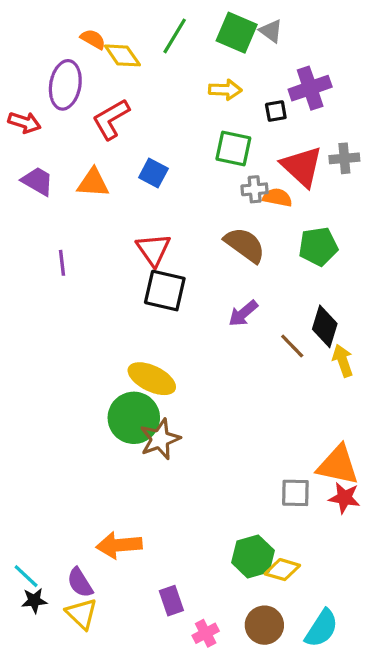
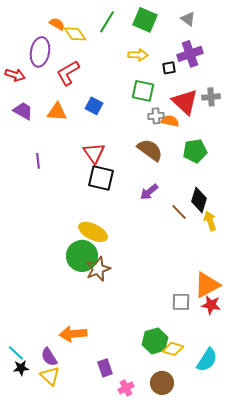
gray triangle: (271, 31) -> (188, 19), moved
orange triangle: (338, 465) -> (207, 285), turned -40
cyan semicircle: (322, 628) -> (207, 360), moved

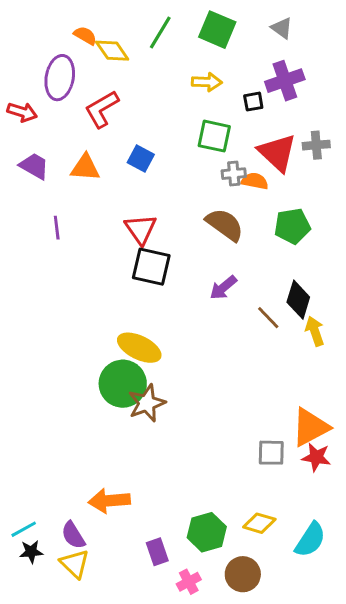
purple line: (38, 161) -> (57, 228), moved
green hexagon: (155, 341) -> (207, 532), moved
cyan line: (16, 353) -> (24, 529), turned -72

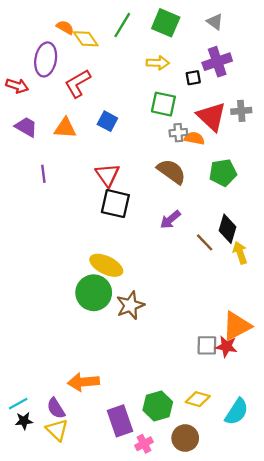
brown star: (147, 403) -> (130, 305), moved
red star: (316, 457) -> (226, 347), moved
purple rectangle: (157, 552) -> (120, 421), size x1.5

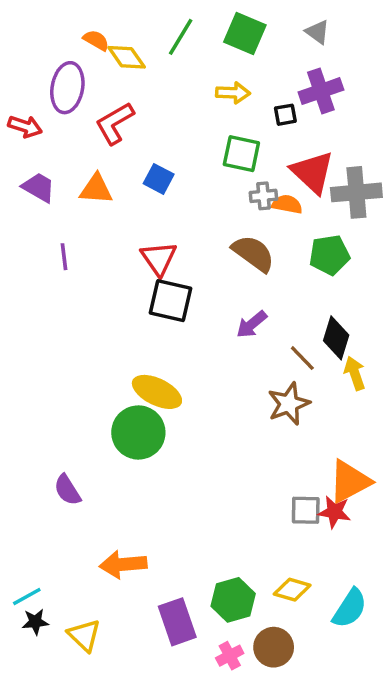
gray cross: (241, 111) -> (356, 192), moved, size x1.6
brown star: (130, 305) -> (289, 404), moved
purple semicircle: (56, 408) -> (67, 490), moved
pink cross: (144, 444) -> (230, 656), moved

